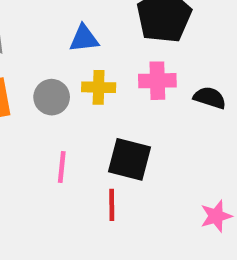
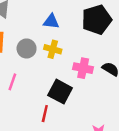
pink cross: (157, 81) -> (83, 68), moved
pink line: (62, 167) -> (12, 82), moved

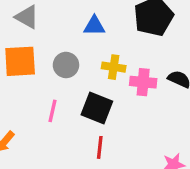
yellow cross: (53, 49) -> (114, 67), moved
black square: (60, 92) -> (97, 108), moved

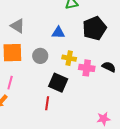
pink line: (52, 111) -> (10, 83), moved
red line: (100, 147) -> (47, 103), moved

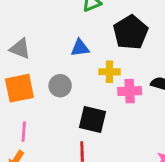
yellow cross: (69, 58) -> (110, 72), moved

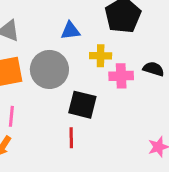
gray circle: (60, 86) -> (49, 69), size x1.6

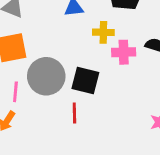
gray circle: (49, 69) -> (46, 76), moved

